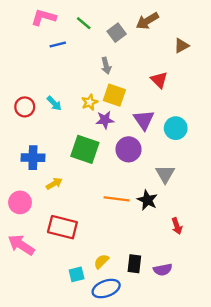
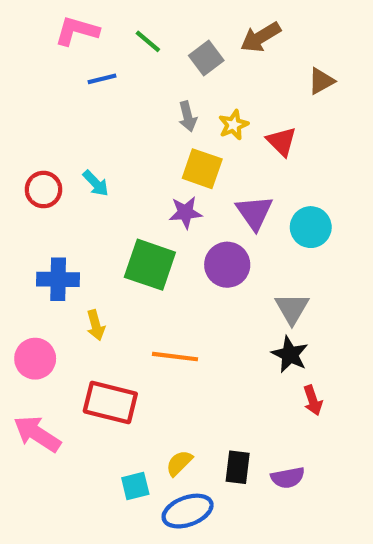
yellow star: (90, 102) -> (233, 125), moved
yellow arrow: (54, 184) -> (96, 325), turned 105
orange line: (117, 199) -> (175, 357), moved
black star: (147, 200) -> (290, 354), moved

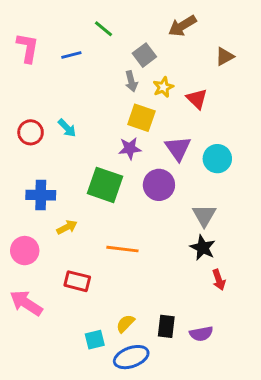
pink L-shape: (77, 31) -> (28, 48), moved, turned 84
gray square: (206, 58) -> (144, 55), moved
yellow arrow: (96, 325) -> (67, 227), turned -102
red rectangle: (110, 402) -> (77, 281), size x0.7

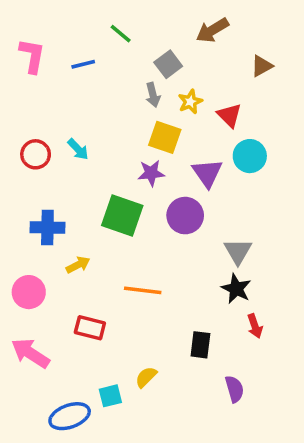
cyan circle: (217, 159) -> (250, 156), moved
black rectangle: (166, 326) -> (200, 345), moved
purple semicircle: (201, 334) -> (234, 389), turned -95
blue ellipse: (131, 357) -> (70, 416), moved

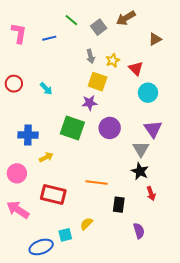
gray square: (168, 64) -> (99, 27), moved
red circle: (36, 154) -> (14, 84), moved
purple triangle: (207, 173) -> (153, 129), moved
orange line: (143, 290) -> (97, 182), moved
red rectangle: (90, 328) -> (53, 195), size x1.4

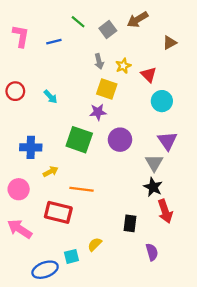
orange line: (97, 182) -> (81, 189), moved
red arrow: (151, 194) -> (165, 211), size x1.5

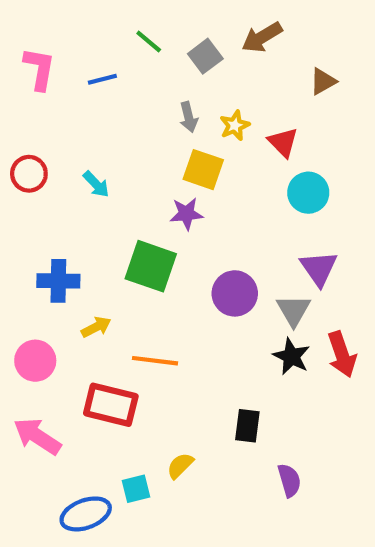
purple circle: (120, 140) -> (235, 293), moved
red arrow: (165, 211) -> (342, 354), moved

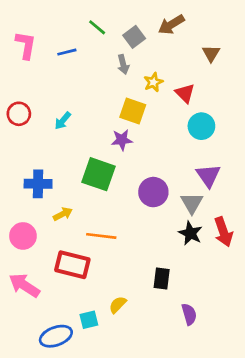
brown triangle: (323, 81) -> (211, 53), turned -30
gray arrow: (189, 117) -> (123, 64), moved
cyan arrow: (96, 184) -> (63, 121), turned 84

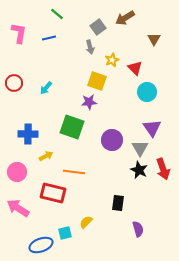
green line: (97, 27) -> (57, 14), moved

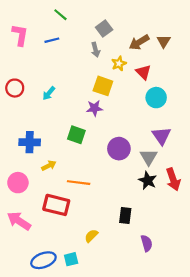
brown arrow: (125, 18) -> (139, 42), moved
green square: (72, 127) -> (76, 135), size x0.7
cyan square: (65, 233) -> (71, 259), moved

